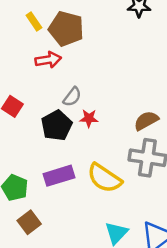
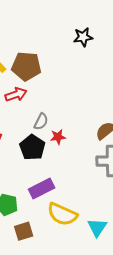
yellow semicircle: (104, 178) -> (62, 214), moved
brown square: (29, 222) -> (24, 231), turned 30

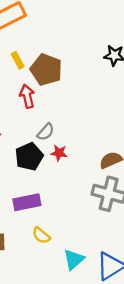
red arrow: (16, 94) -> (27, 96), turned -100
yellow semicircle: (62, 214) -> (41, 235), size x0.6

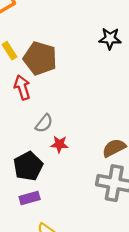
black pentagon: (29, 157) -> (28, 166), moved
purple rectangle: (27, 202) -> (30, 198), size x0.7

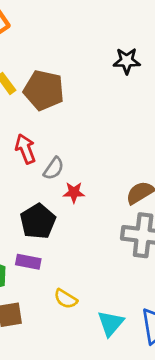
red arrow: (22, 87) -> (25, 149), moved
purple rectangle: (30, 198) -> (28, 262), moved, turned 30

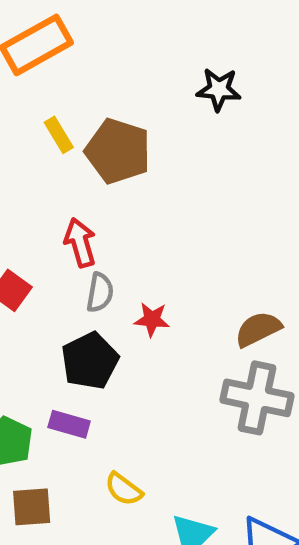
black star: (127, 61) -> (219, 89), moved
gray semicircle: (54, 168) -> (100, 292), moved, turned -30

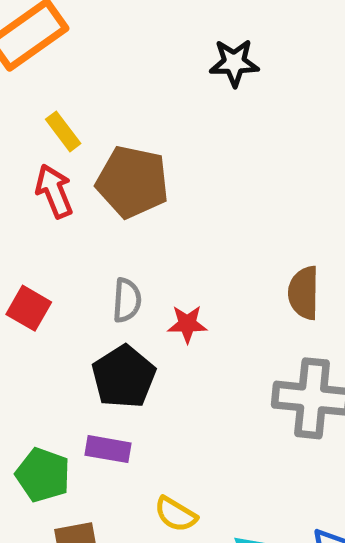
brown pentagon: (118, 151) -> (132, 182), moved
red arrow: (80, 243) -> (54, 191), moved
brown semicircle: (258, 329) -> (304, 293), moved, turned -57

